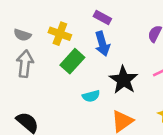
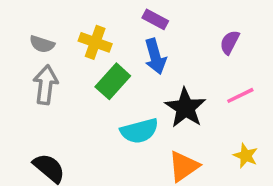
cyan semicircle: (91, 96) -> (139, 131), size x1.5

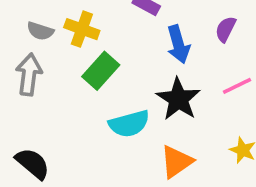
gray semicircle: (42, 44) -> (40, 31), moved
blue arrow: (155, 56) -> (178, 44), moved

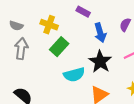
gray semicircle: (40, 31) -> (16, 26), moved

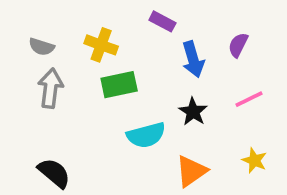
green rectangle: (59, 47) -> (119, 85), turned 36
black star: (100, 62) -> (193, 112), size x0.7

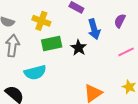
black star: (193, 112) -> (79, 48), moved
cyan semicircle: (146, 135) -> (35, 72), moved

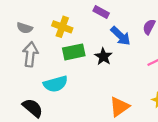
blue arrow: (94, 29) -> (121, 36), turned -30

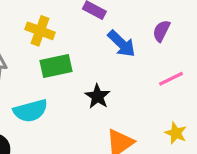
black star: (103, 57) -> (98, 96), moved

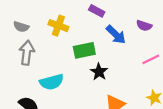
purple semicircle: (161, 31) -> (144, 26), turned -98
green rectangle: (56, 66) -> (84, 50), moved

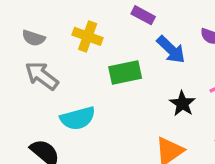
gray arrow: (27, 53) -> (42, 76), turned -60
black star: (99, 72) -> (182, 104), moved

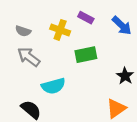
purple rectangle: (143, 15) -> (86, 18), moved
blue arrow: (171, 50) -> (122, 25), moved

